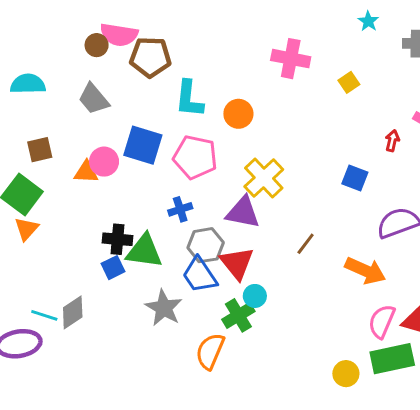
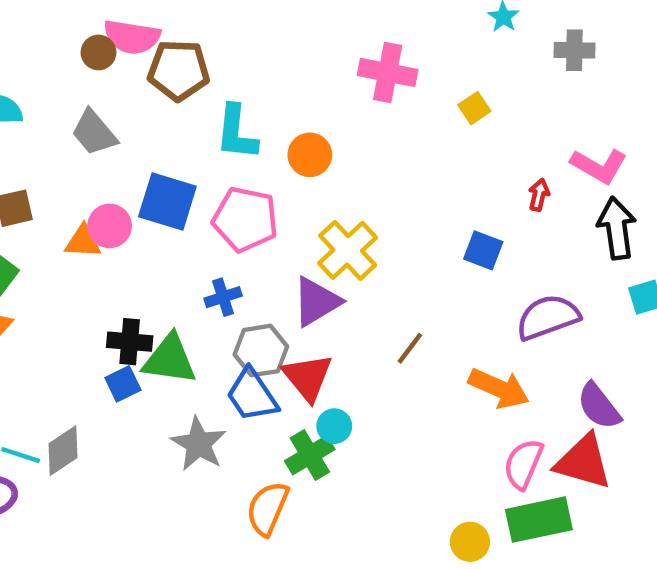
purple triangle: (243, 212) -> (316, 302), turned -42

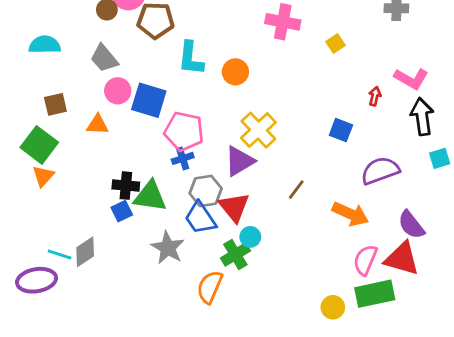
pink pentagon: (245, 219) -> (184, 131), moved
pink circle: (110, 226) -> (118, 91), moved

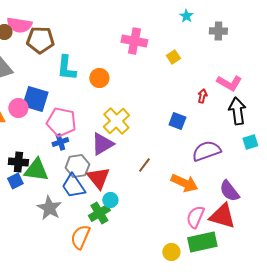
pink circle: (118, 91) -> (18, 108), moved

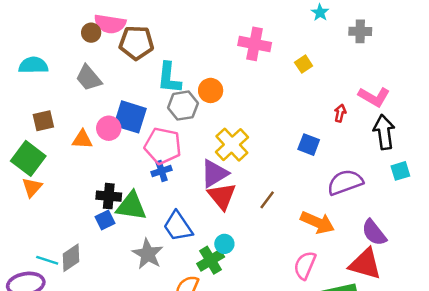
gray hexagon: (77, 166) -> (183, 106), moved
red triangle: (98, 178) -> (222, 196), moved
pink semicircle: (195, 217) -> (305, 265), moved

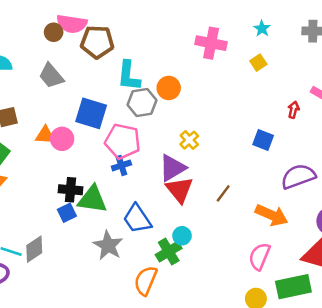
cyan star: (320, 13) -> (262, 29), moved
pink circle: (109, 128) -> (62, 139), moved
yellow cross: (232, 145) -> (189, 140), size x0.6

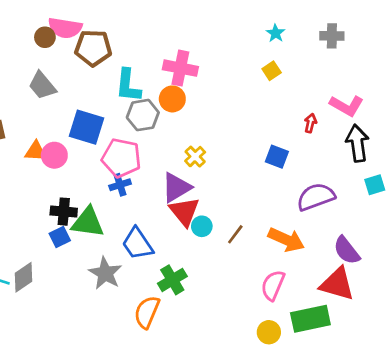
pink cross: (211, 43) -> (180, 68), moved
brown line: (223, 193) -> (235, 234), moved
cyan circle: (182, 236) -> (202, 226), moved

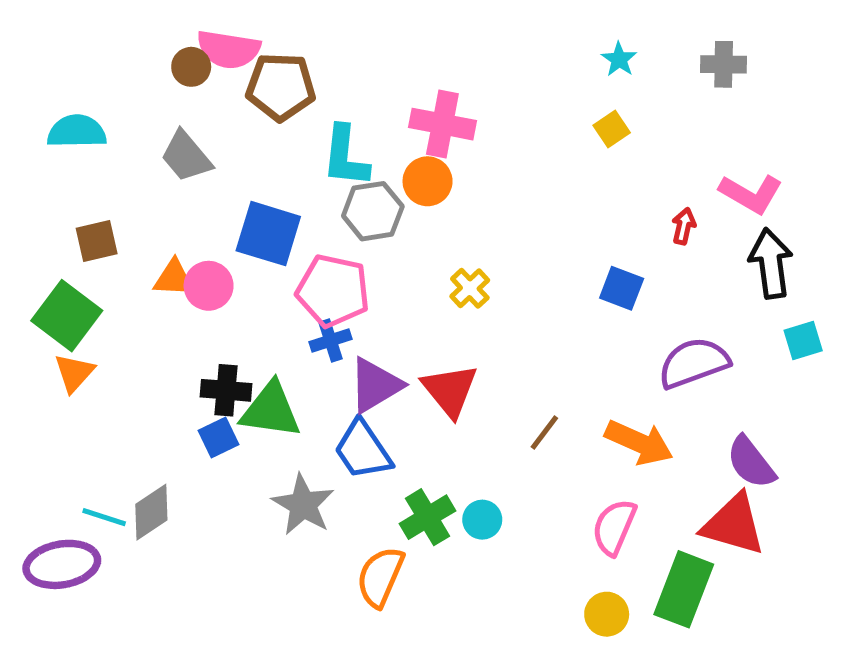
purple triangle: (176, 187) -> (375, 385), moved
cyan circle: (202, 226) -> (482, 520), moved
green rectangle: (310, 319) -> (684, 589), turned -57

